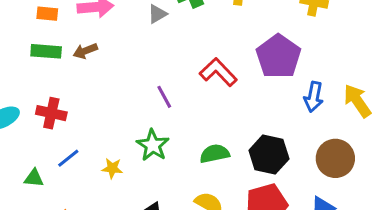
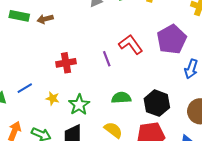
purple line: (164, 97) -> (107, 59), moved
red cross: (51, 113) -> (66, 63), moved, turned -30
green star: (153, 145) -> (79, 105), moved

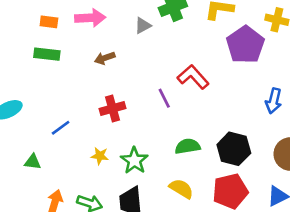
brown arrow: (45, 19) -> (105, 58), moved
purple pentagon: (172, 39) -> (245, 45), moved
blue line: (25, 88) -> (61, 128), moved

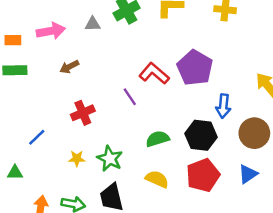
gray triangle: (143, 26) -> (93, 24), moved, turned 35
purple pentagon: (245, 45) -> (195, 68), moved
blue arrow: (274, 101) -> (223, 106), moved

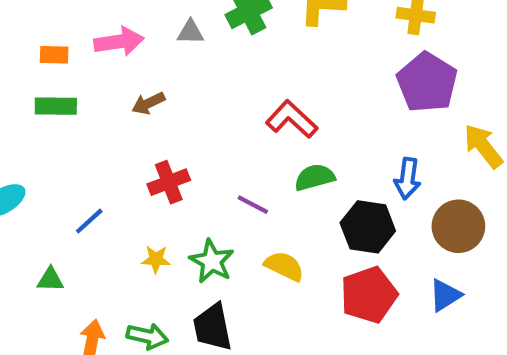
purple pentagon: (195, 68) -> (427, 82), moved
purple line: (130, 97) -> (253, 205), moved, turned -30
green semicircle: (157, 139) -> (315, 177), moved
yellow semicircle: (157, 179) -> (284, 266), moved

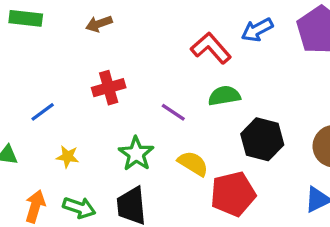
blue arrow: (407, 179) -> (257, 30), moved, turned 48
yellow star: (156, 259) -> (68, 157), moved
red pentagon: (369, 295) -> (233, 194), moved

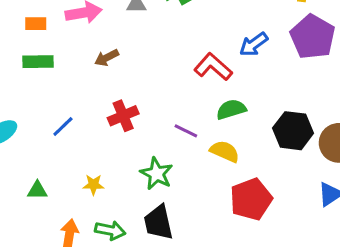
blue line: (43, 112) -> (63, 126), moved
black hexagon: (262, 139) -> (293, 131), moved
yellow semicircle: (193, 163) -> (225, 151), moved

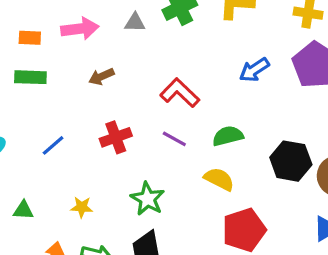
red L-shape: (213, 67) -> (180, 93), moved
purple line: (186, 131) -> (174, 139), moved

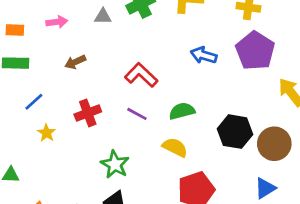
pink arrow: (80, 29) -> (57, 22), size x0.7
blue arrow: (254, 70) -> (204, 55), turned 50
blue line: (53, 145) -> (34, 102), moved
yellow star: (82, 207) -> (47, 133), moved, turned 30

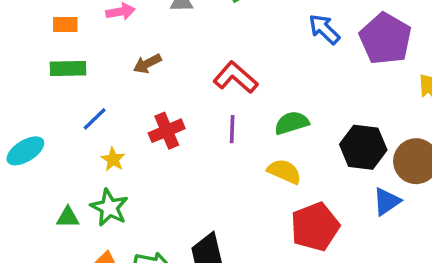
blue arrow: (204, 55) -> (324, 29), moved, turned 30
purple line: (137, 114) -> (232, 129), turned 66
green star: (115, 164) -> (109, 208), moved
blue triangle: (265, 188) -> (387, 201), moved

